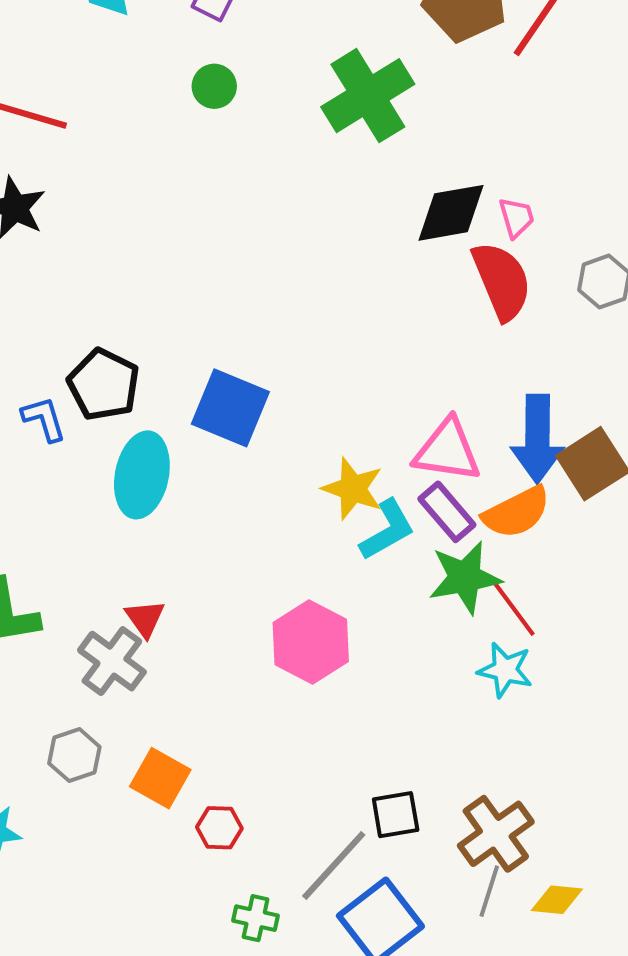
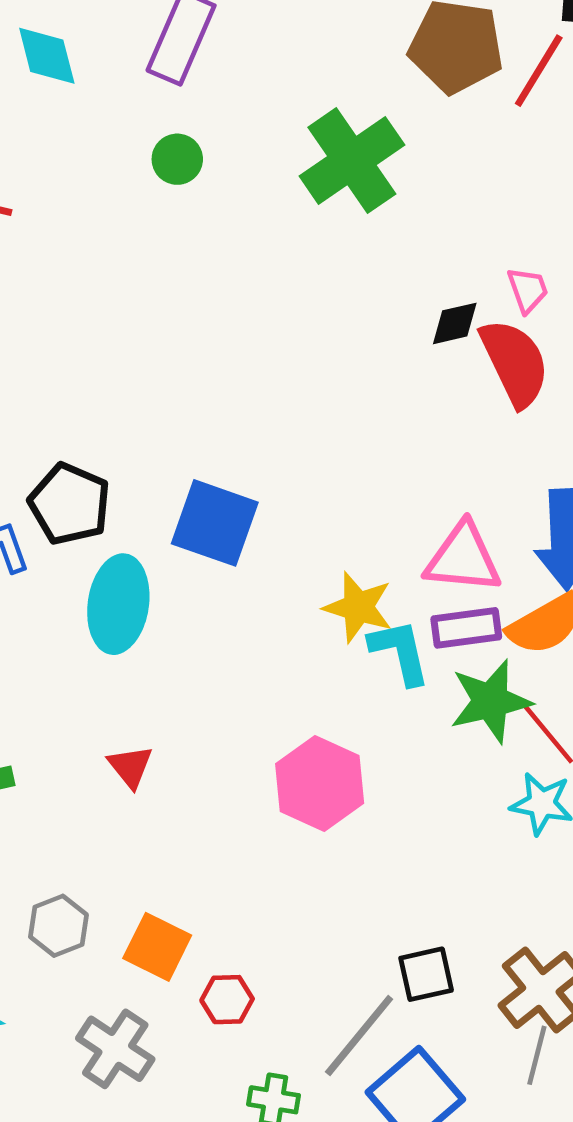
black diamond: (451, 213) -> (455, 323), moved, size x0.6
purple rectangle: (447, 512) -> (466, 628), turned -54
cyan L-shape: (387, 530) -> (400, 652), turned -70
gray cross: (112, 661) -> (115, 1049), moved

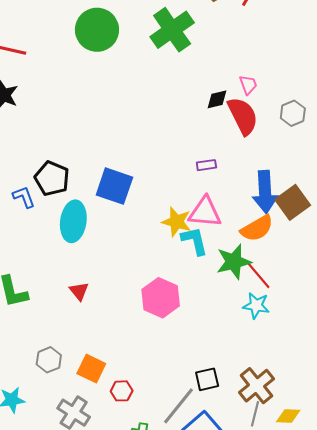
green circle: (177, 159) -> (97, 30), size x2.0
pink triangle: (463, 558) -> (205, 212), moved
purple rectangle: (466, 628) -> (206, 165), moved, size x0.7

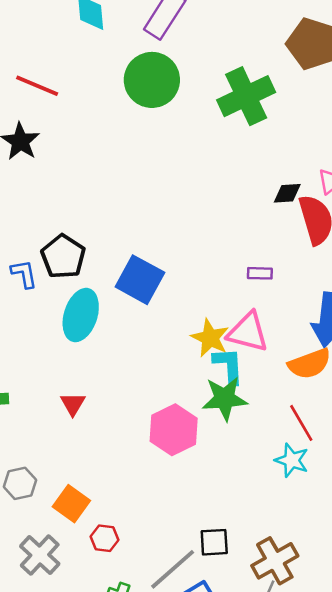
green star: (234, 262) -> (225, 399), moved

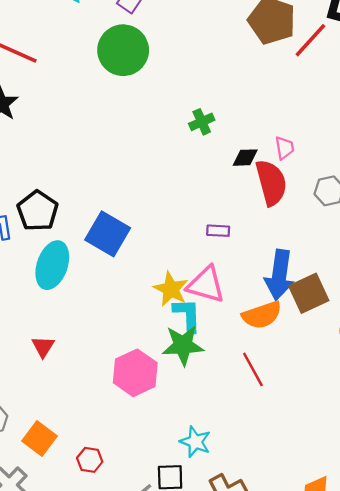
green cross: (246, 96) -> (202, 122), moved, size x0.5
cyan star: (292, 460) -> (195, 442), moved
red hexagon: (104, 538) -> (90, 460), moved

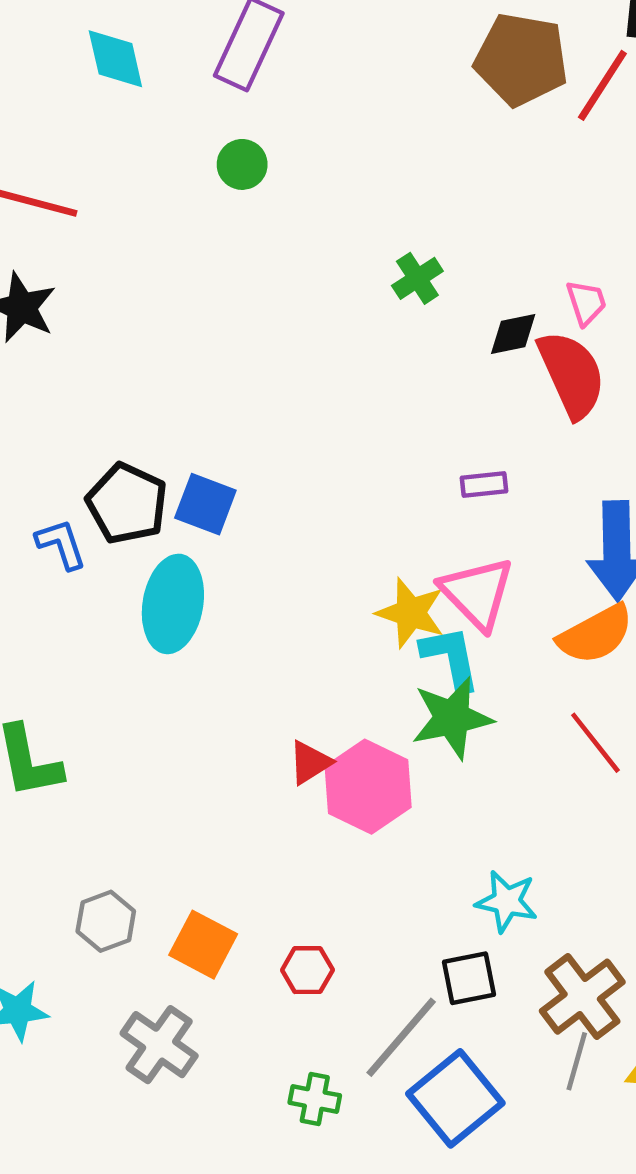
green circle: (123, 50) -> (242, 164), size x0.5
blue square: (108, 234) -> (205, 504), moved, size x0.7
pink triangle: (206, 285) -> (477, 593), turned 39
red triangle: (43, 347) -> (310, 762), moved, turned 35

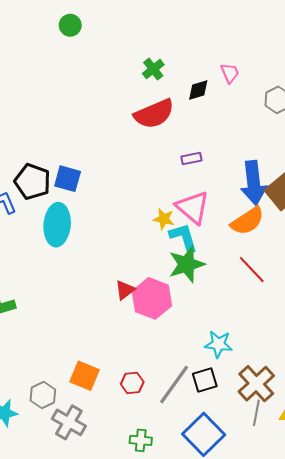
red semicircle: (572, 374) -> (154, 114), moved, turned 96
yellow star: (411, 613) -> (164, 219), size x0.7
gray hexagon: (106, 921) -> (43, 395), moved
gray line: (401, 1037) -> (174, 385), moved

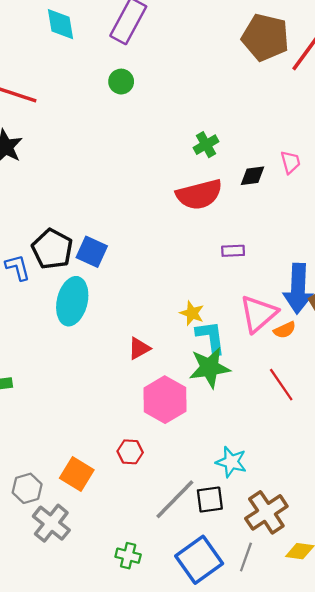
pink triangle: (193, 207) -> (258, 314), moved, turned 30
orange semicircle: (247, 221) -> (285, 330), size x0.6
red triangle: (125, 290) -> (139, 348), moved
red hexagon: (132, 383) -> (130, 452), moved
gray line: (256, 413) -> (246, 557), moved

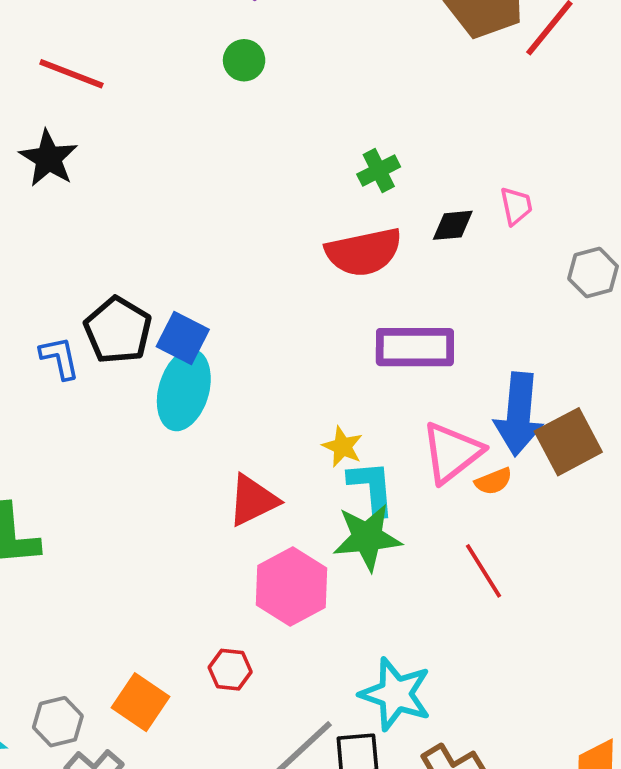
purple rectangle: (233, 251) -> (415, 347), size x2.0
cyan ellipse: (72, 301) -> (184, 390), moved
red triangle: (139, 348) -> (253, 500), size x1.4
cyan star: (231, 462) -> (396, 694), size x1.4

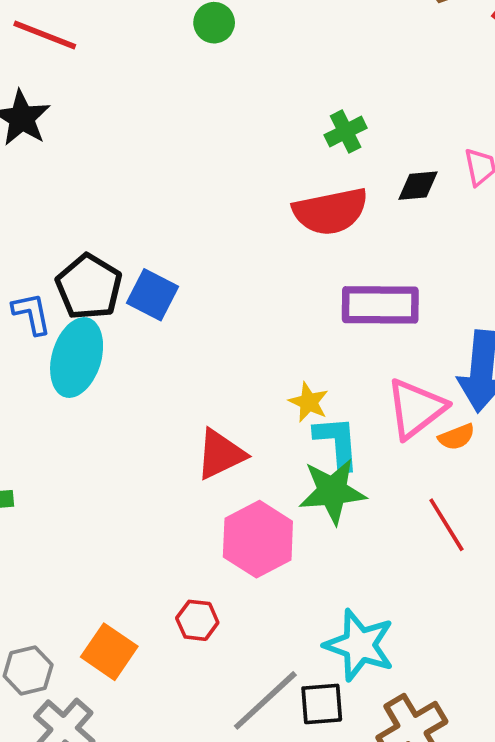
cyan ellipse: (184, 390) -> (77, 357), moved

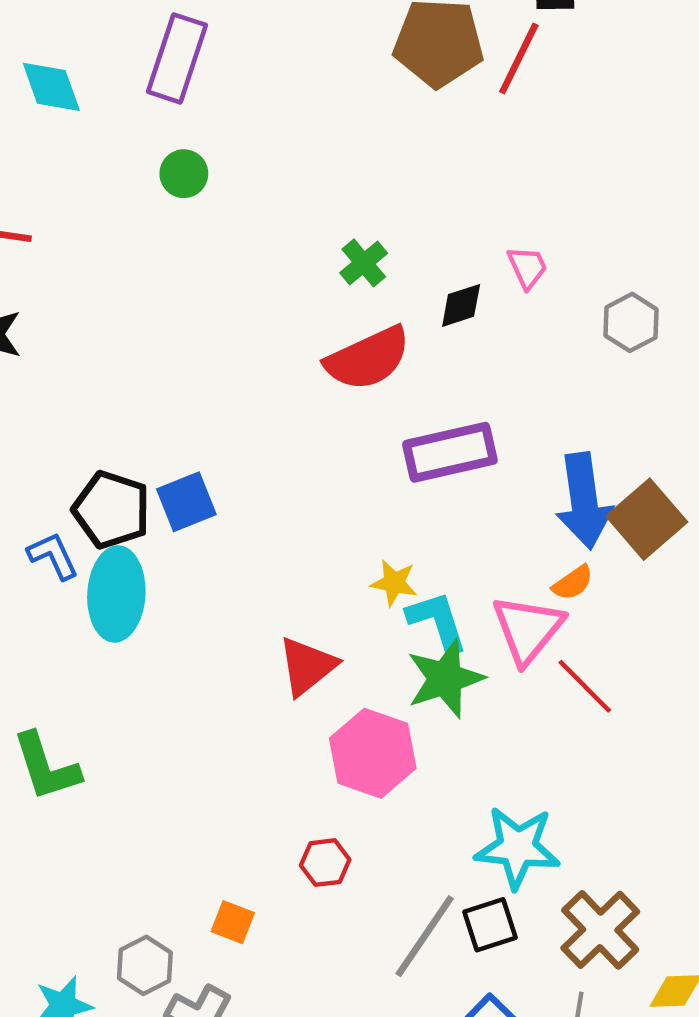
blue square: (152, 295) -> (186, 502), turned -36
pink triangle: (416, 408) -> (528, 629), moved
orange square: (109, 652) -> (233, 922), size x0.7

